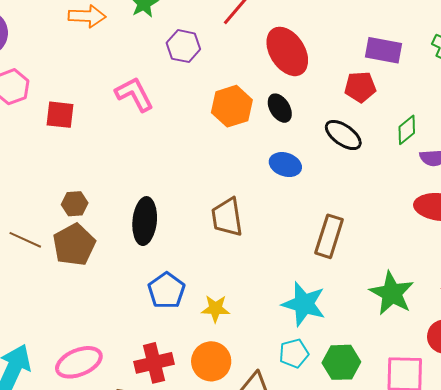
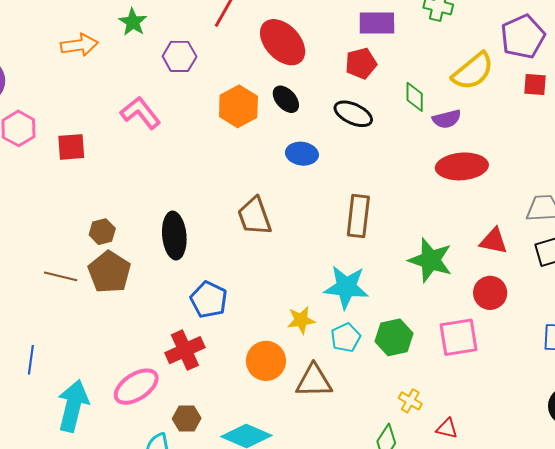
green diamond: (407, 130) -> (415, 97), turned -40
yellow star: (215, 309) -> (301, 320), moved
red cross: (154, 363) -> (185, 350), moved

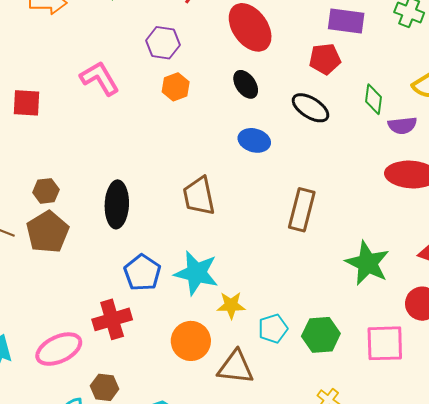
purple hexagon: (180, 56) -> (163, 43), moved
orange hexagon: (238, 106) -> (176, 87), moved, size x0.7
cyan star: (346, 287) -> (196, 273), moved

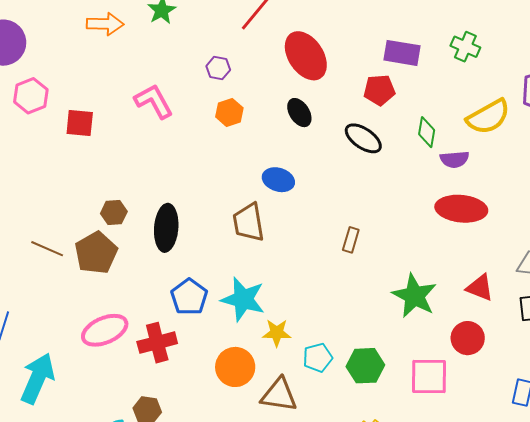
purple hexagon: (163, 43) -> (218, 68), size x0.7
blue ellipse: (254, 140) -> (278, 180), moved
brown hexagon: (46, 191) -> (114, 213), moved
brown rectangle: (302, 210) -> (351, 240), size x0.6
pink ellipse: (59, 349) -> (105, 330), moved

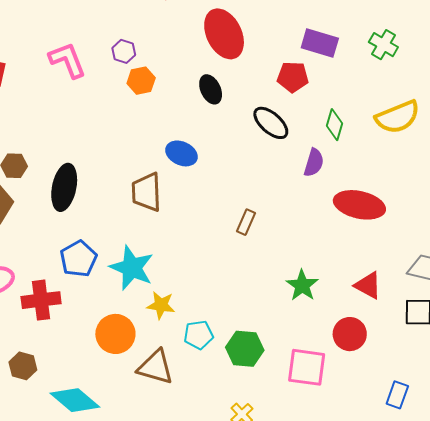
purple hexagon: (218, 68) -> (124, 51), moved
purple semicircle: (454, 159) -> (314, 163), moved, turned -76
green star: (414, 296) -> (302, 285), size x0.7

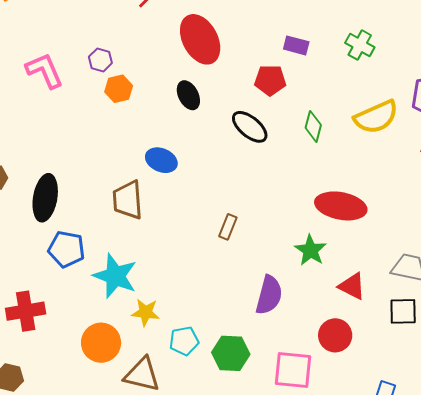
purple rectangle: (320, 43) -> (296, 45), size x0.7
purple semicircle: (314, 163) -> (269, 295), moved, size x1.4
blue pentagon: (78, 259) -> (66, 249), moved, turned -30
green star: (302, 285) -> (310, 250), moved

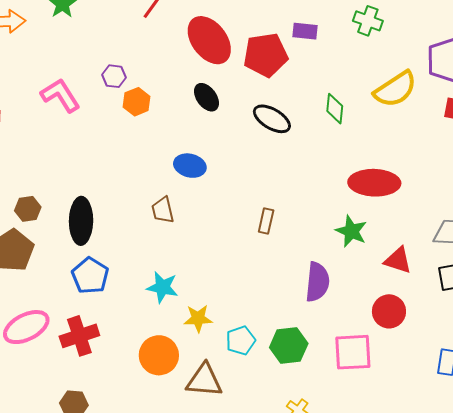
red pentagon: (270, 80) -> (266, 55), moved, size x1.4
brown trapezoid: (128, 200) -> (163, 210), size x0.7
blue pentagon: (66, 249) -> (90, 276), moved, turned 30
cyan star: (115, 276) -> (162, 287), size x0.7

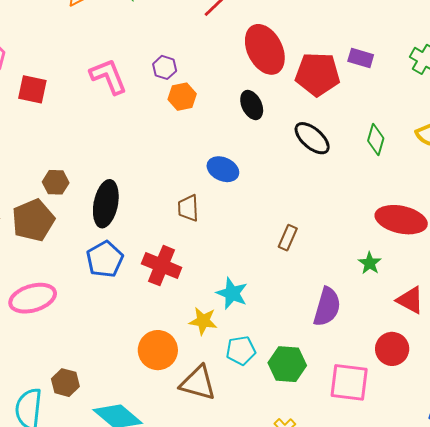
green star: (351, 231) -> (370, 263), size x0.7
cyan star: (162, 287) -> (232, 293), moved
red cross: (79, 336) -> (162, 266), moved, turned 30

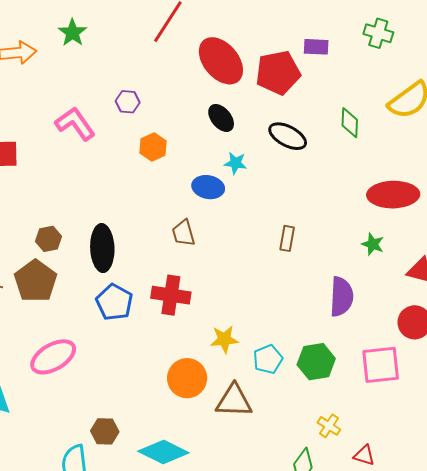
orange hexagon: (182, 97) -> (153, 147), moved
cyan star: (232, 293) -> (235, 163), moved, size x0.7

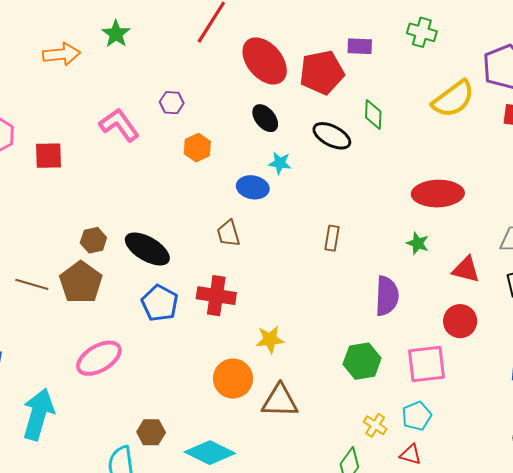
green diamond: (350, 123) -> (373, 114), moved
black ellipse: (102, 248) -> (147, 249), turned -57
cyan pentagon: (268, 359) -> (417, 416), moved

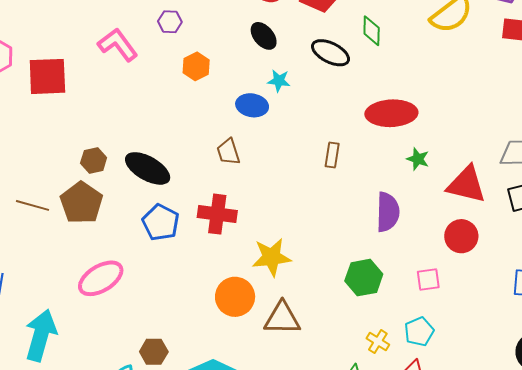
red square: (49, 156) -> (47, 76), size x1.4
red ellipse: (438, 194) -> (391, 113), moved
red triangle: (466, 269) -> (466, 184), size x1.4
yellow star: (270, 339) -> (271, 257), size x1.4
pink square: (426, 364) -> (428, 280), size x0.6

